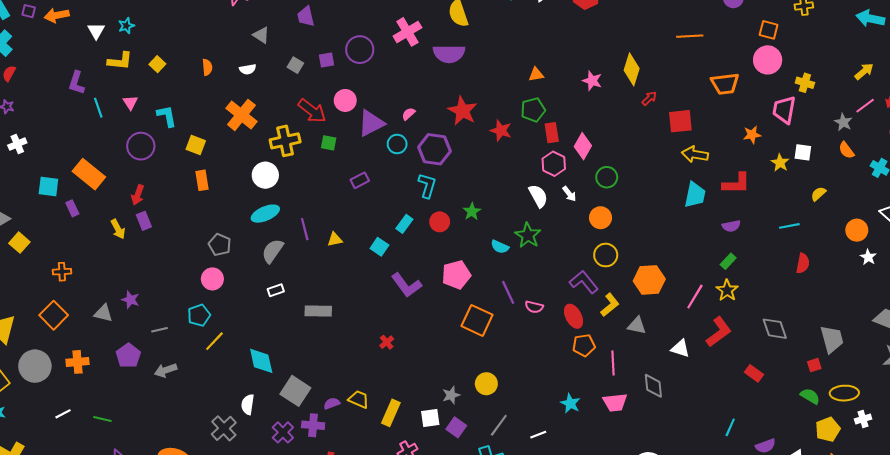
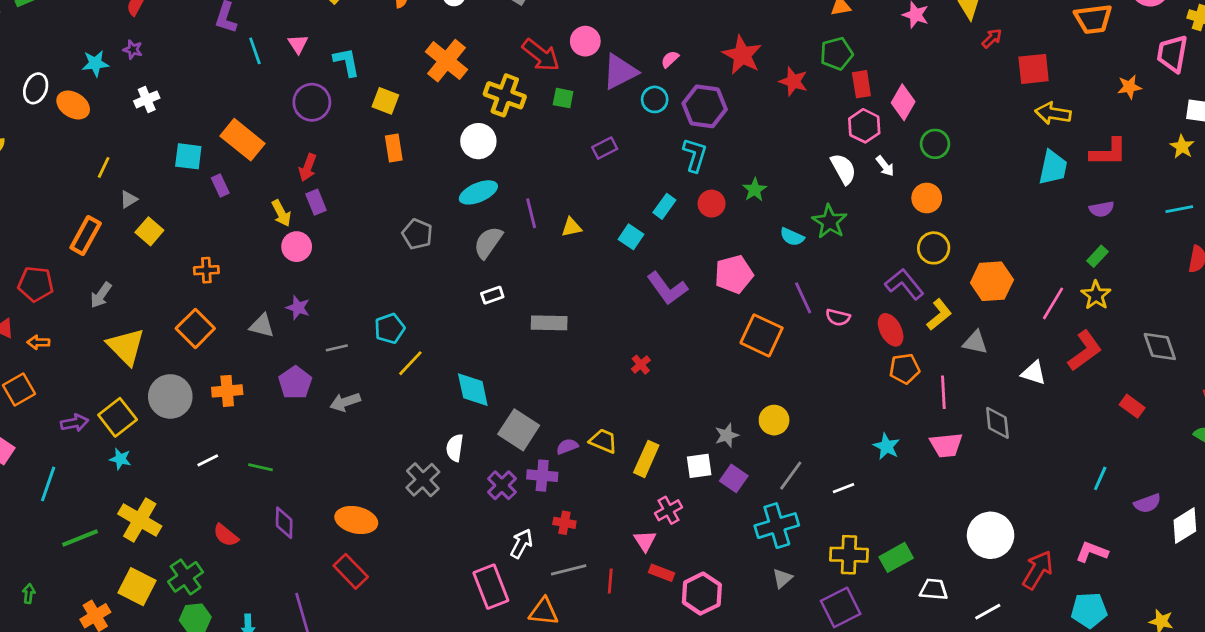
yellow cross: (285, 141) -> (505, 95), turned 32
yellow star: (780, 163) -> (1182, 147), moved
pink circle: (212, 279) -> (297, 247), moved

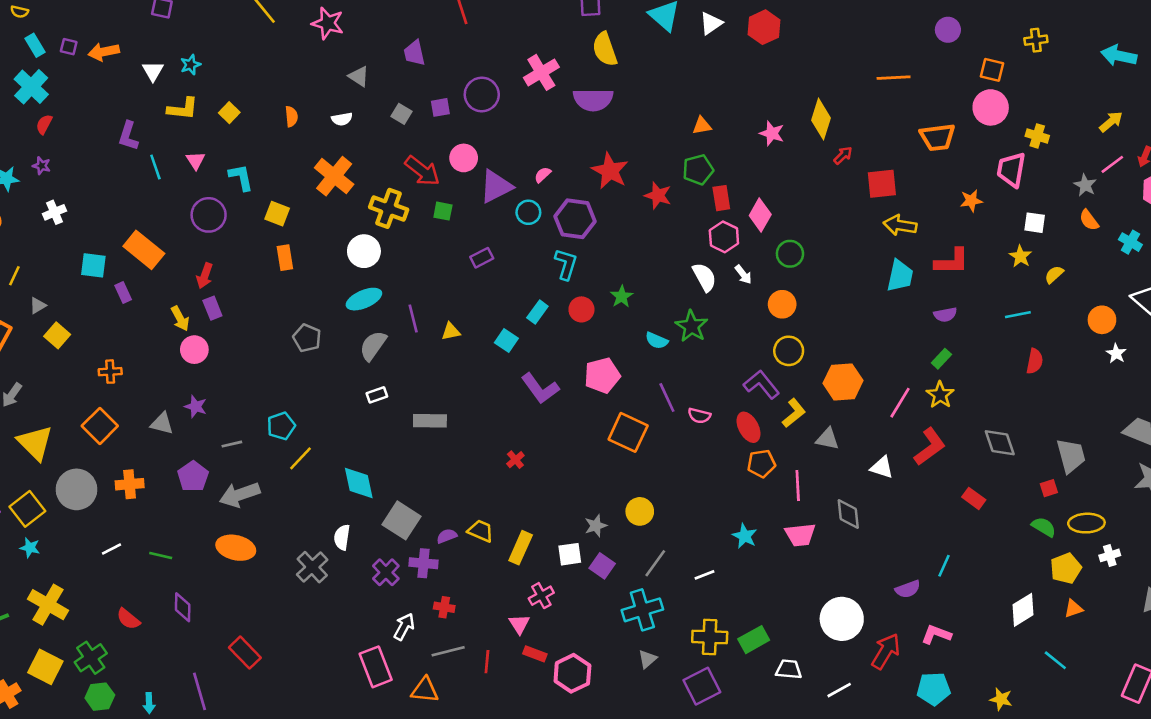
gray arrow: (345, 402) -> (240, 495), size x1.4
purple semicircle: (1147, 503) -> (908, 589), moved
orange ellipse: (356, 520) -> (236, 548), moved

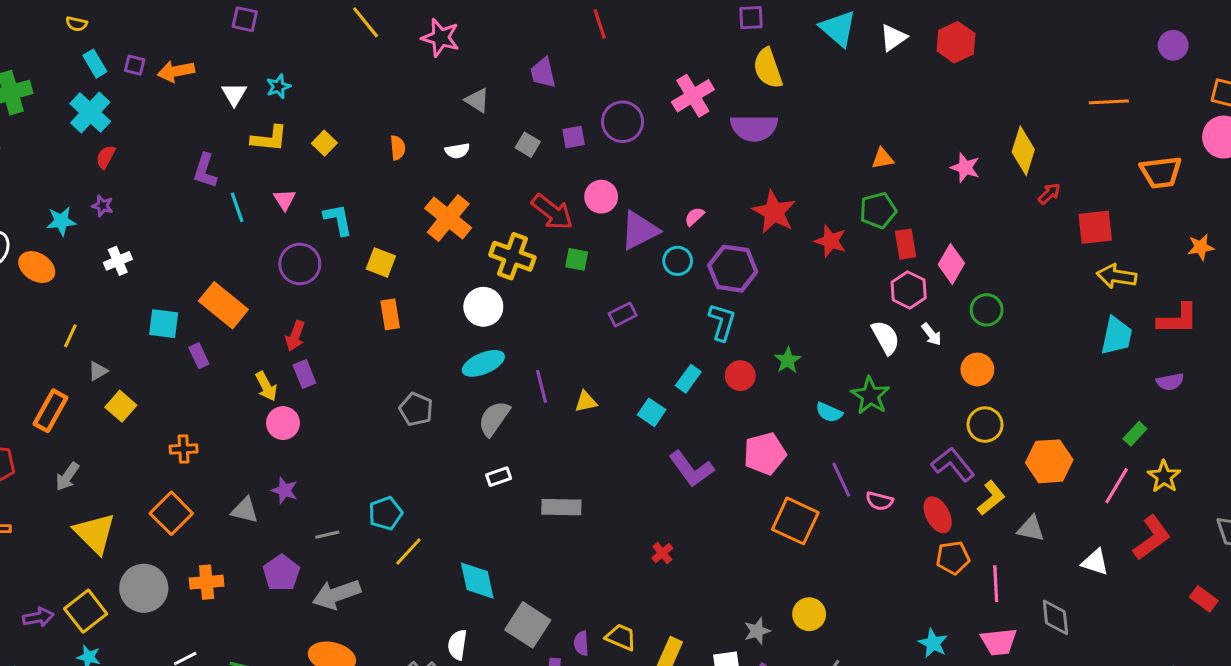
green rectangle: (941, 359) -> (1135, 434), moved
purple semicircle: (447, 536) -> (581, 643), turned -72

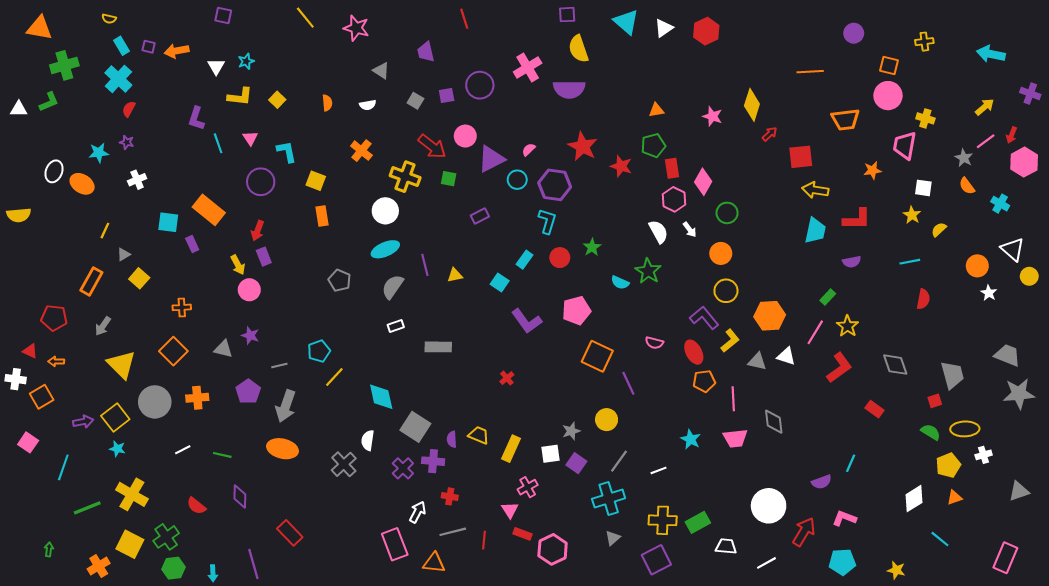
orange cross: (448, 218) -> (361, 151), size x0.7
purple line: (841, 480) -> (628, 383), moved
white triangle: (1095, 562) -> (786, 356), moved
gray arrow: (337, 594) -> (286, 406), turned -52

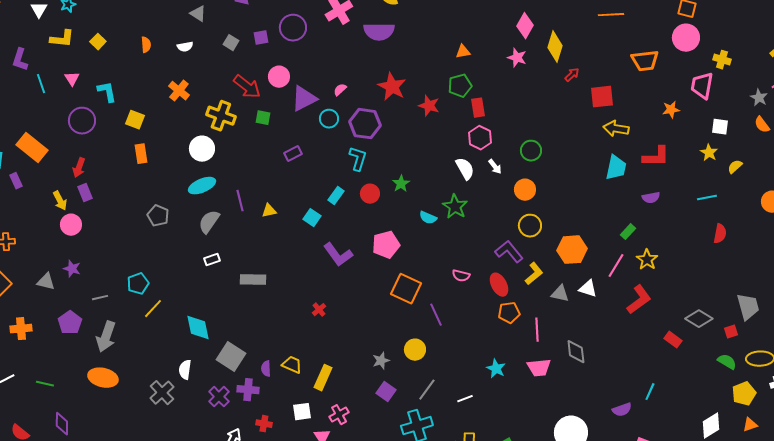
pink diamond: (703, 182) -> (525, 26), moved
gray diamond: (895, 365) -> (699, 319), moved, turned -40
white square: (550, 454) -> (302, 412), moved

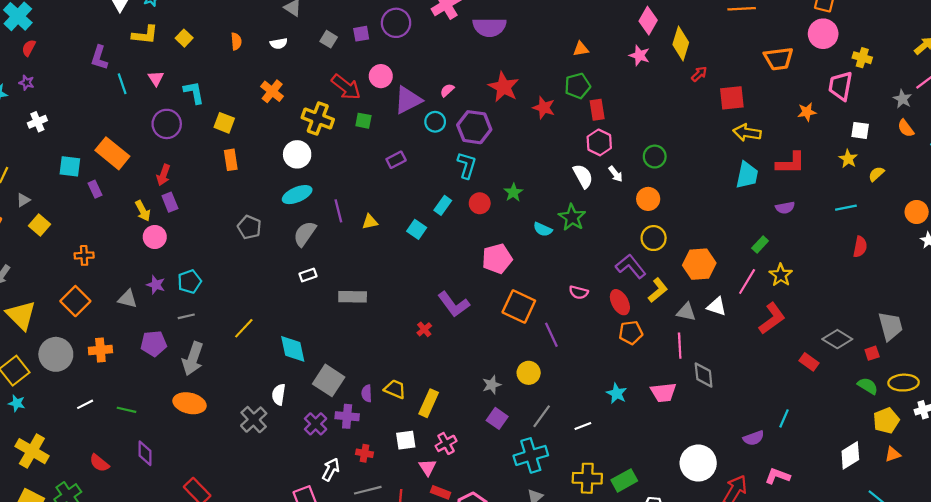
purple L-shape: (338, 255) -> (454, 304), moved
cyan pentagon: (138, 284) -> (190, 282), moved
purple pentagon: (70, 323) -> (154, 343), turned 30
pink line: (537, 330) -> (680, 346), moved

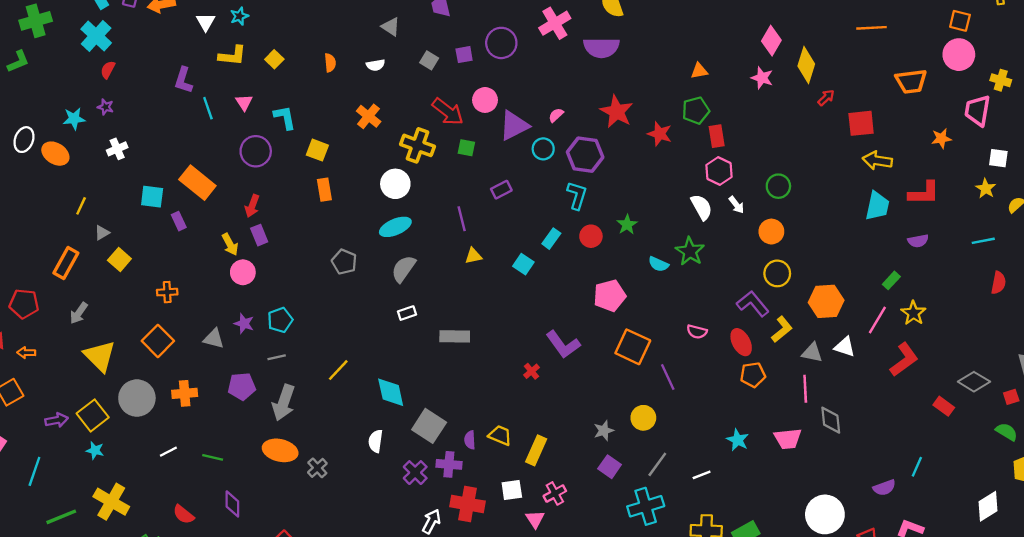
purple line: (338, 211) -> (462, 219), moved
gray cross: (254, 420) -> (317, 468), moved, size x0.7
red cross: (364, 453) -> (468, 504), size x1.8

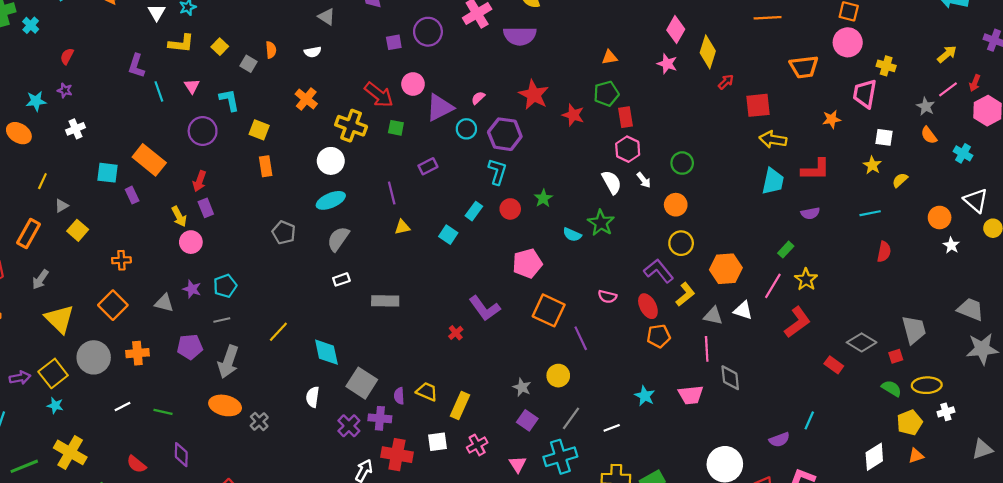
cyan cross: (96, 36) -> (31, 25), moved, size x0.6
gray square: (429, 60) -> (249, 64), moved
gray star: (604, 431) -> (522, 387), turned -30
pink triangle: (535, 519) -> (518, 464), moved

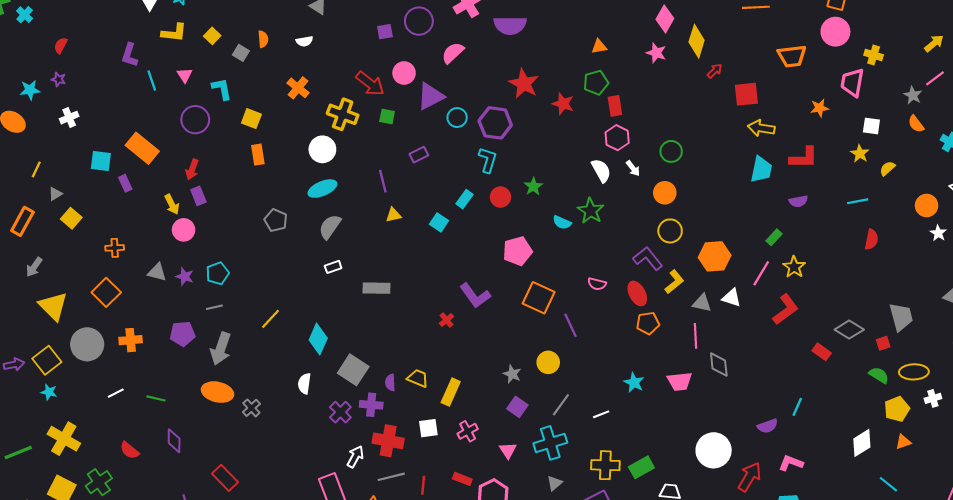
pink semicircle: (478, 98) -> (453, 53), moved, size x1.6
gray triangle: (164, 303) -> (157, 272), moved
cyan diamond: (326, 352) -> (318, 339), turned 36

